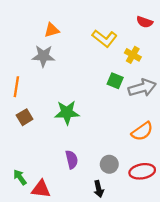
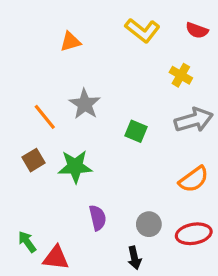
yellow L-shape: (105, 38) -> (142, 30), moved
gray star: (43, 56) -> (85, 104), moved, turned 30
green square: (115, 81) -> (136, 131), moved
orange line: (16, 87) -> (45, 117), moved, turned -48
green star: (67, 113) -> (75, 166), moved

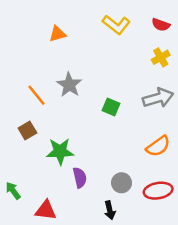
yellow cross: (181, 75) -> (161, 57), moved, turned 30
green star: (75, 166) -> (60, 151), moved
green arrow: (27, 242) -> (13, 191), moved

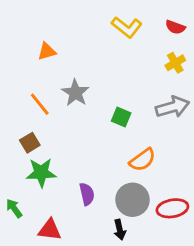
orange triangle: (57, 34) -> (47, 51), moved
orange semicircle: (158, 146) -> (142, 160), moved
green star: (60, 151) -> (41, 173), moved
gray circle: (122, 183) -> (132, 200), size x1.5

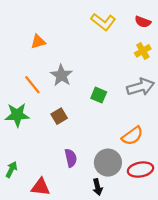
brown square: (30, 143) -> (59, 116), moved
orange semicircle: (142, 160) -> (132, 136), moved
green star: (41, 173) -> (17, 115), moved
green arrow: (14, 208) -> (11, 170), turned 63

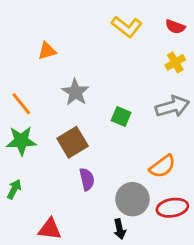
orange line: (32, 85) -> (21, 104), moved
brown square: (59, 116) -> (73, 142), size x1.5
purple semicircle: (71, 158) -> (87, 179), moved
green arrow: (11, 170) -> (14, 189), moved

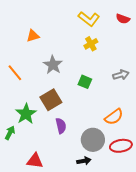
yellow cross: (175, 62) -> (91, 44), moved
gray arrow: (172, 107) -> (121, 75), size x0.7
green star: (21, 141) -> (26, 114), moved, turned -30
black arrow: (120, 229) -> (84, 161), turned -88

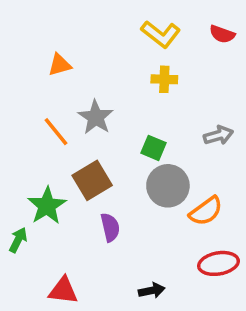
yellow cross: (91, 44) -> (164, 79), turned 32
orange line: (15, 73) -> (56, 132), moved
gray circle: (93, 140) -> (168, 186), moved

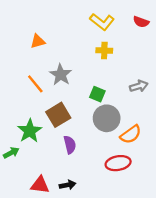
green arrow: (18, 240) -> (11, 153), turned 35
red ellipse: (218, 263) -> (118, 163), moved
black arrow: (152, 291) -> (68, 185), moved

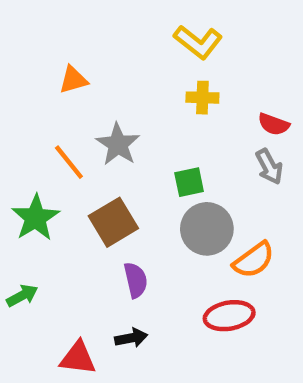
red semicircle: (141, 22) -> (274, 124), moved
gray arrow: (139, 86) -> (269, 167), turned 78
green square: (97, 94) -> (189, 182), turned -35
green star: (30, 131) -> (36, 218), moved
black arrow: (68, 185) -> (131, 338), moved

